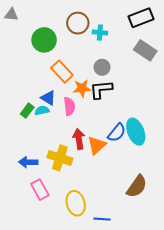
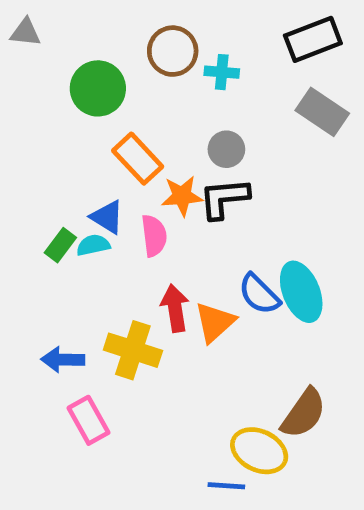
blue semicircle: (117, 133) -> (259, 294), turned 96
yellow ellipse: (76, 203) -> (259, 451), moved, turned -50

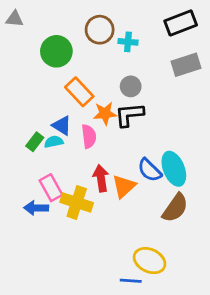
gray rectangle: (322, 112) -> (186, 65), turned -52
brown semicircle: (304, 413) -> (175, 208), moved
pink rectangle: (89, 420) -> (51, 188), moved

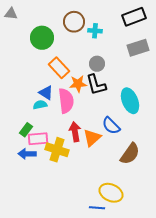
black L-shape: (129, 115) -> (96, 85), turned -100
pink semicircle: (89, 136) -> (66, 101), size x1.4
green rectangle: (35, 142) -> (26, 130), moved
cyan ellipse: (174, 169) -> (130, 101), moved
pink rectangle: (51, 188) -> (38, 139), turned -66

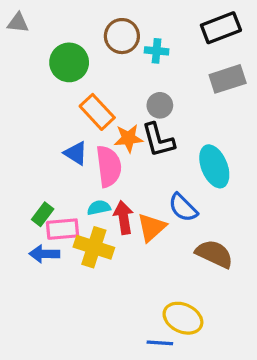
cyan semicircle: (40, 105) -> (99, 208), moved
brown semicircle: (130, 154) -> (214, 254), turned -100

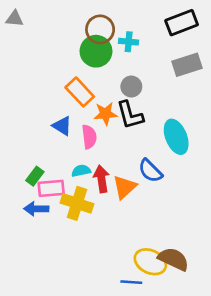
green circle: (69, 62) -> (96, 51), moved
pink semicircle: (109, 166) -> (89, 137), size x0.7
brown semicircle: (214, 254) -> (173, 259), moved

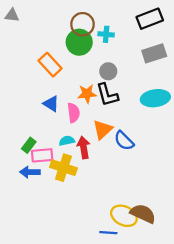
orange rectangle: (80, 92) -> (50, 65), moved
cyan ellipse: (176, 137) -> (155, 98), moved, turned -76
orange triangle: (125, 187) -> (103, 130), moved

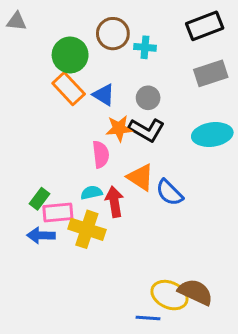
green circle: (79, 42) -> (70, 55), moved
black L-shape: (107, 95) -> (147, 130), turned -45
blue triangle: (51, 104) -> (104, 95), moved
orange triangle: (103, 130) -> (140, 177), turned -45

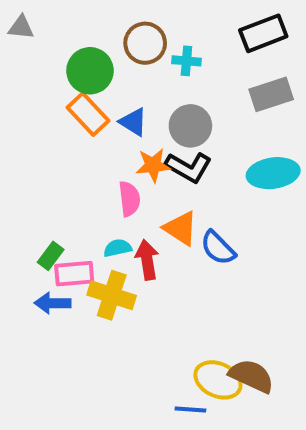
gray circle: (148, 98) -> (190, 126), size x1.4

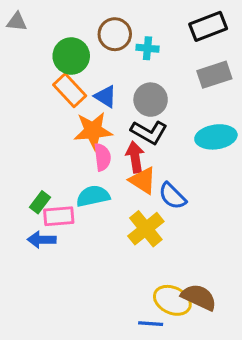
orange star: (153, 165) -> (93, 131), moved, size x1.4
cyan semicircle: (118, 248) -> (93, 196), size x1.5
red arrow: (147, 260) -> (135, 157), moved
yellow cross: (112, 295) -> (146, 229), moved, turned 33

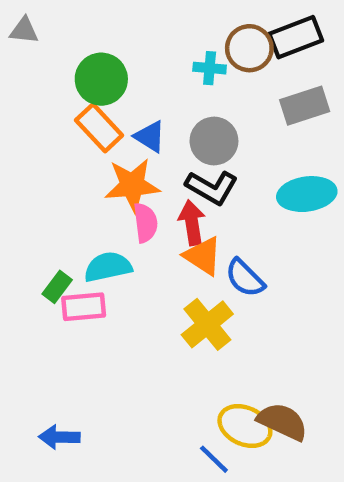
brown circle: (115, 34) -> (249, 48), moved
cyan semicircle: (93, 196) -> (108, 267), moved
blue arrow: (42, 240) -> (59, 437), moved
blue line: (151, 324) -> (214, 459), turned 40

